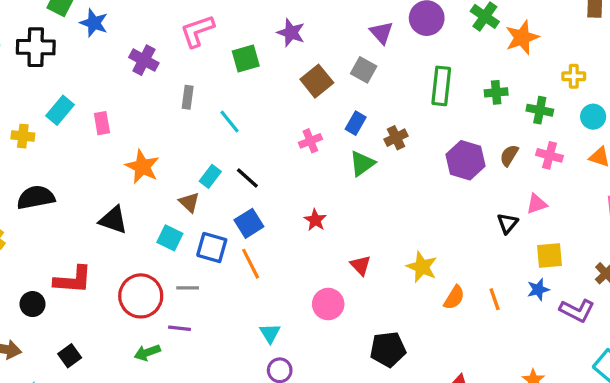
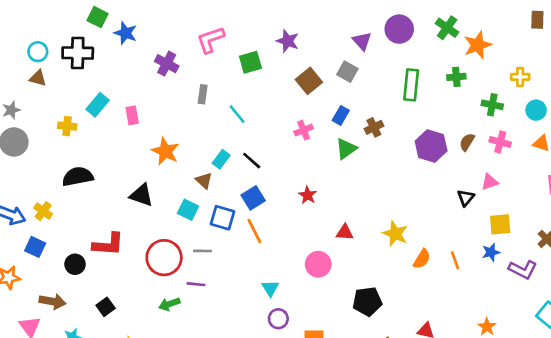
green cross: (496, 92) -> (456, 77), moved
red triangle: (360, 265) -> (345, 232), turned -42

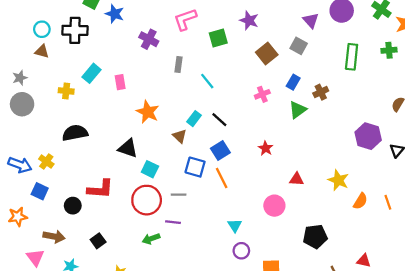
purple hexagon: (431, 146) -> (368, 136), moved
cyan square: (188, 210) -> (150, 169), moved

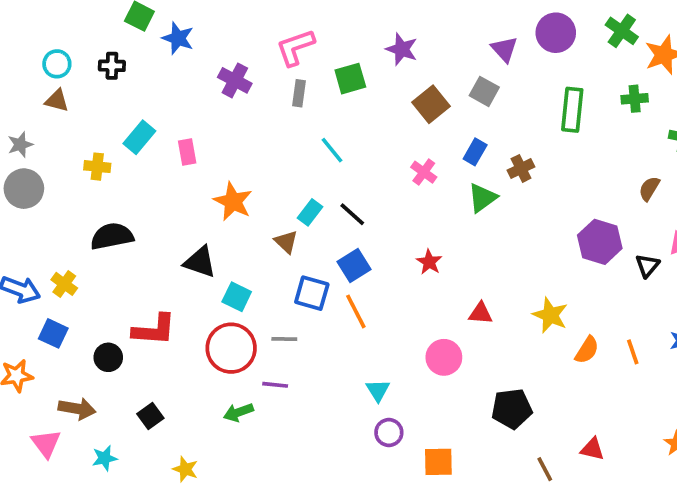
black cross: (75, 30) -> (112, 66), size x0.6
gray rectangle: (179, 65) -> (299, 93), moved
pink cross: (262, 94) -> (424, 172), turned -32

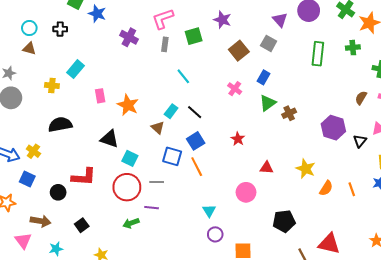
pink rectangle: (187, 152) -> (100, 96), moved
brown cross: (521, 168) -> (289, 113), moved
red triangle: (592, 449) -> (329, 244), size x1.6

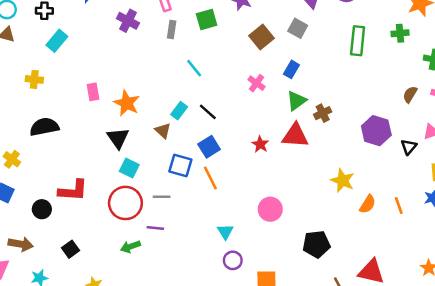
cyan rectangle: (76, 69) -> (57, 41), moved
black triangle: (109, 139) -> (118, 138), moved, turned 36
red triangle: (267, 168) -> (295, 136), moved, size x1.6

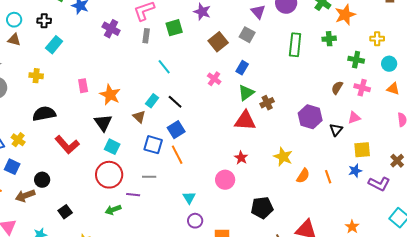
red star: (260, 144) -> (241, 158), moved
red L-shape: (73, 190) -> (67, 145), moved, turned 45
gray line: (162, 197) -> (149, 177), moved
brown arrow: (21, 244) -> (25, 196), moved, turned 150

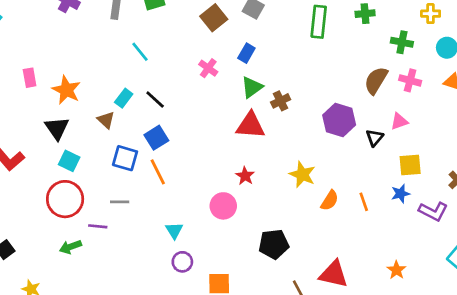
brown semicircle: (337, 88) -> (376, 80), size x1.5

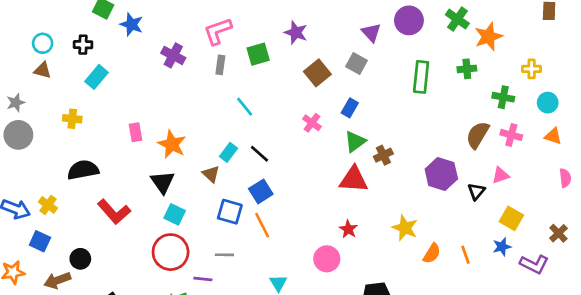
yellow square: (410, 165) -> (511, 218), turned 35

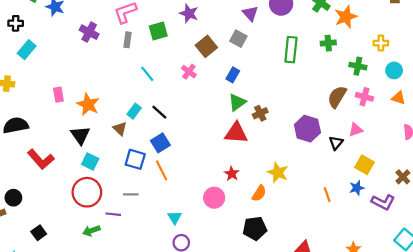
pink cross: (312, 123) -> (189, 72), moved
orange semicircle: (432, 253) -> (259, 193), moved

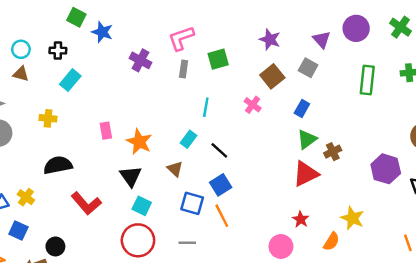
purple star: (189, 13) -> (270, 39), moved
cyan line: (147, 74) -> (206, 107), turned 49
cyan rectangle: (134, 111) -> (189, 139), moved
red triangle: (236, 133) -> (306, 174), turned -30

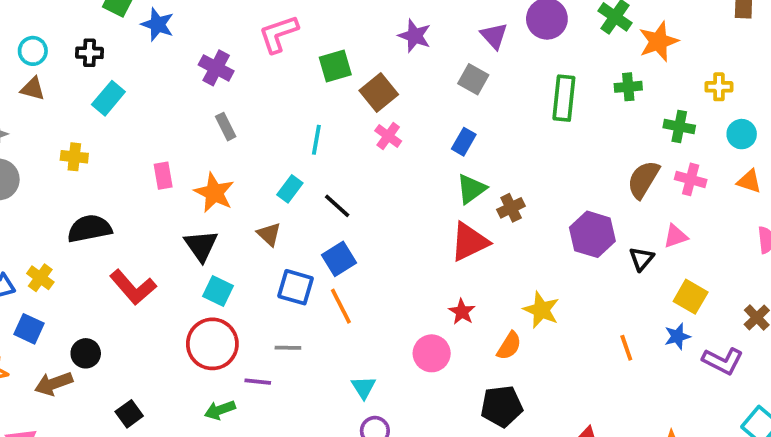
gray rectangle: (184, 69) -> (226, 127), moved, turned -35
brown square: (272, 76) -> (379, 92), moved

